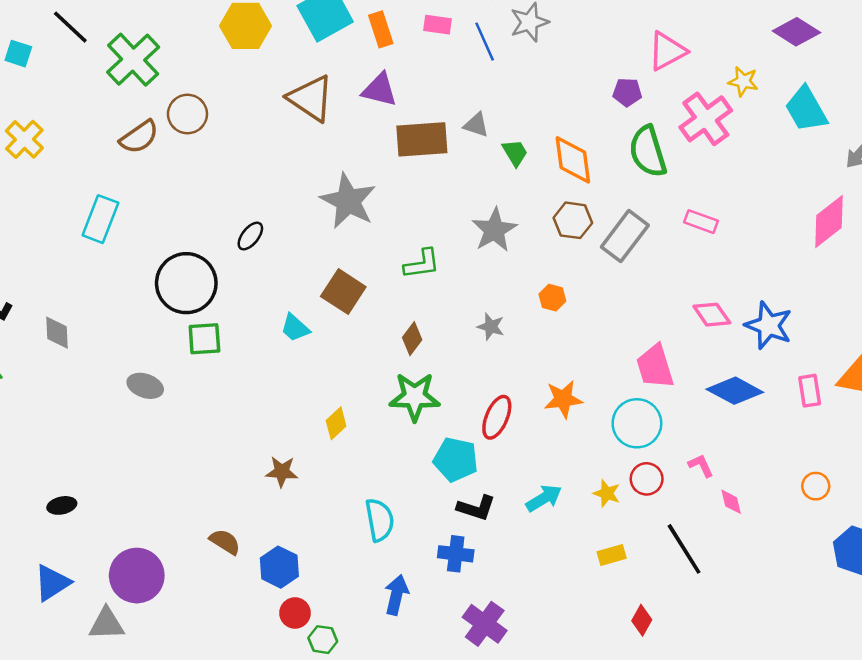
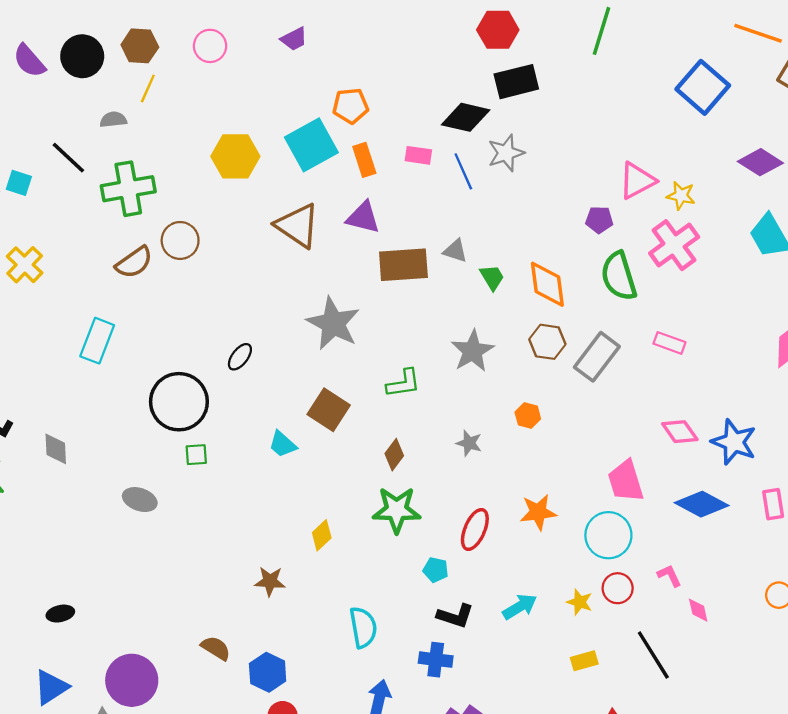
green cross: (133, 60) -> (128, 189), turned 33
yellow star: (743, 81) -> (681, 196), moved
green square: (204, 339) -> (196, 455), size x0.7
cyan pentagon: (456, 460) -> (436, 570), size x0.6

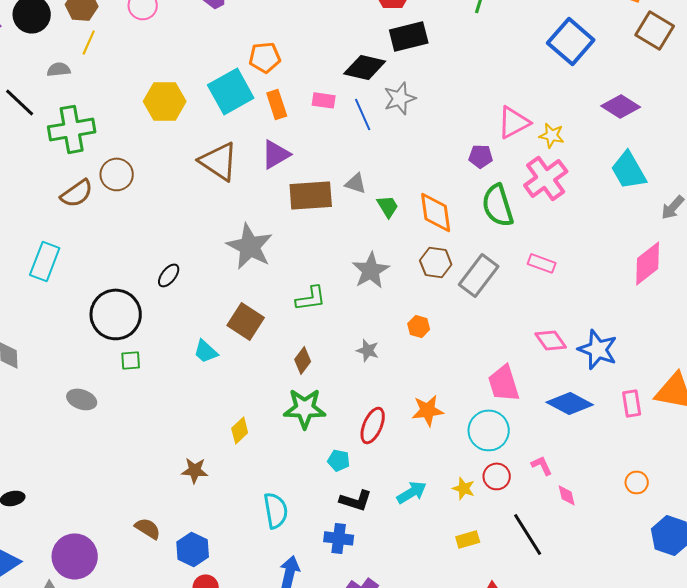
purple triangle: (363, 217) -> (276, 154), turned -44

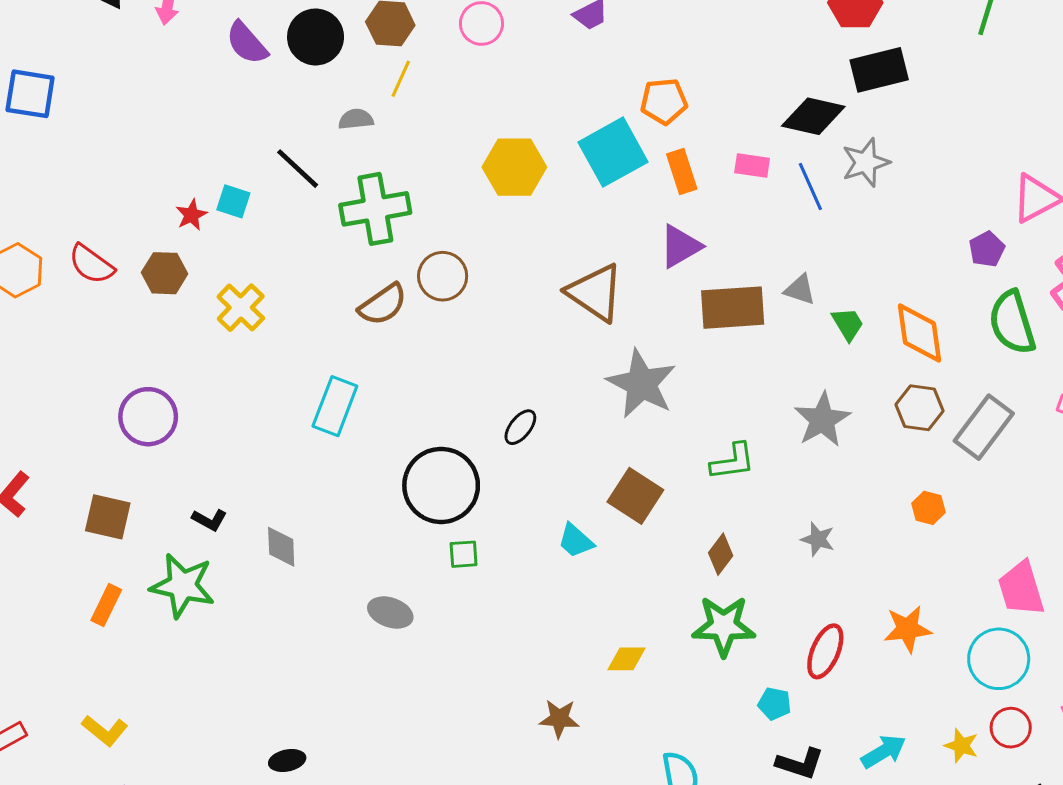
purple pentagon: (481, 156) -> (987, 249), turned -30
brown triangle: (219, 161) -> (595, 293), moved
orange hexagon: (419, 326) -> (928, 508), moved
yellow diamond: (240, 430) -> (626, 659), turned 44

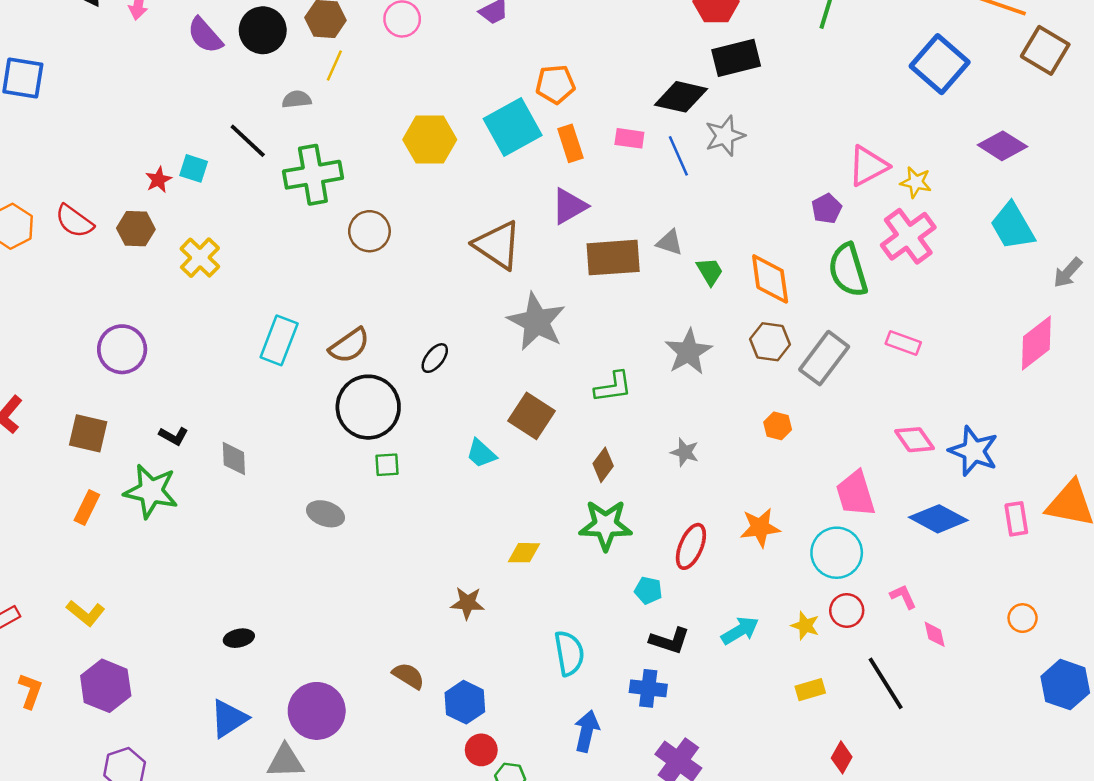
brown semicircle: (383, 305) -> (349, 346), moved

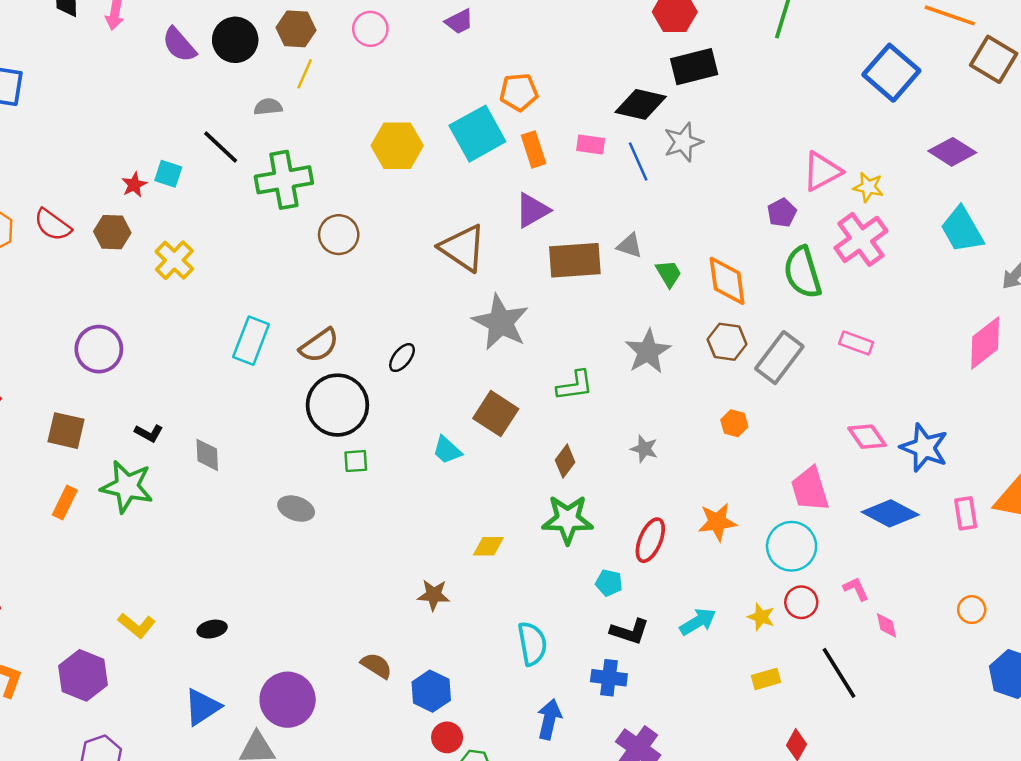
yellow L-shape: (86, 613) -> (137, 625), moved

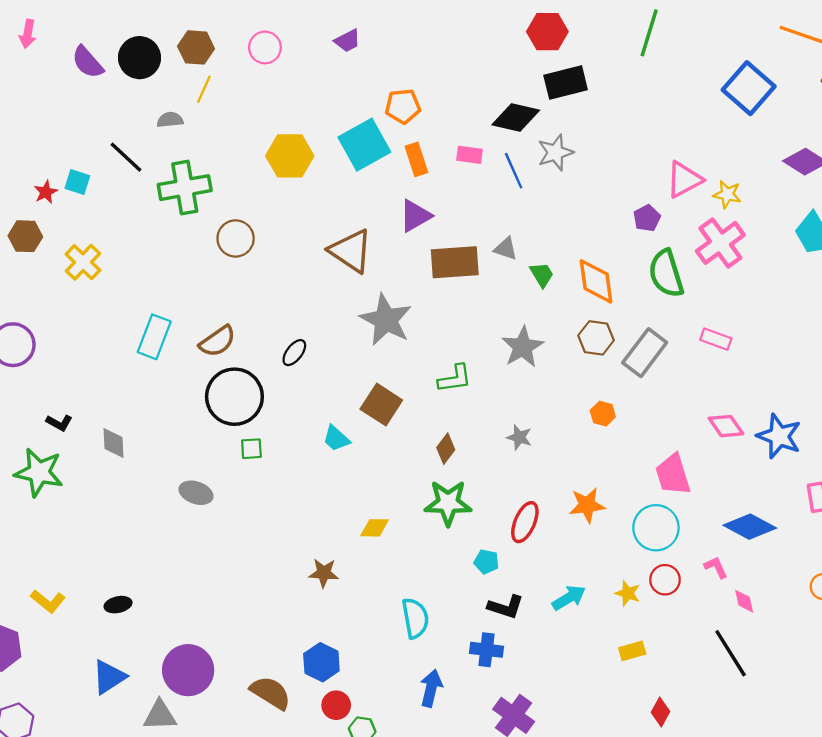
blue diamond: (890, 513) -> (750, 527), moved
brown semicircle: (376, 666) -> (271, 693), moved, size x1.4
black line: (839, 673) -> (731, 653), moved

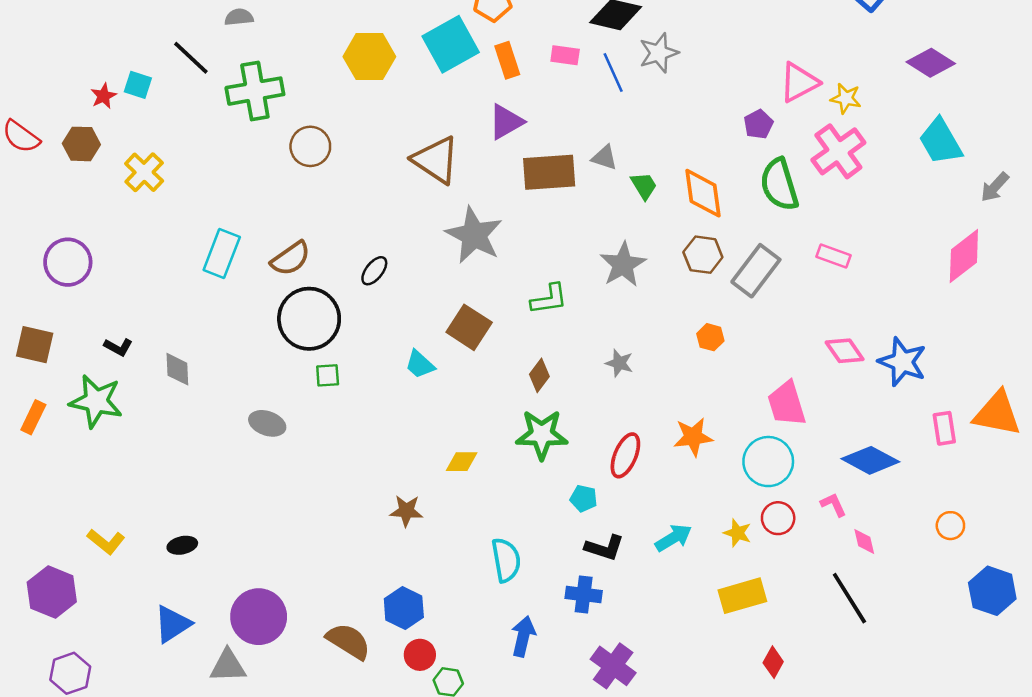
yellow rectangle: (632, 651) -> (742, 596), size x1.6

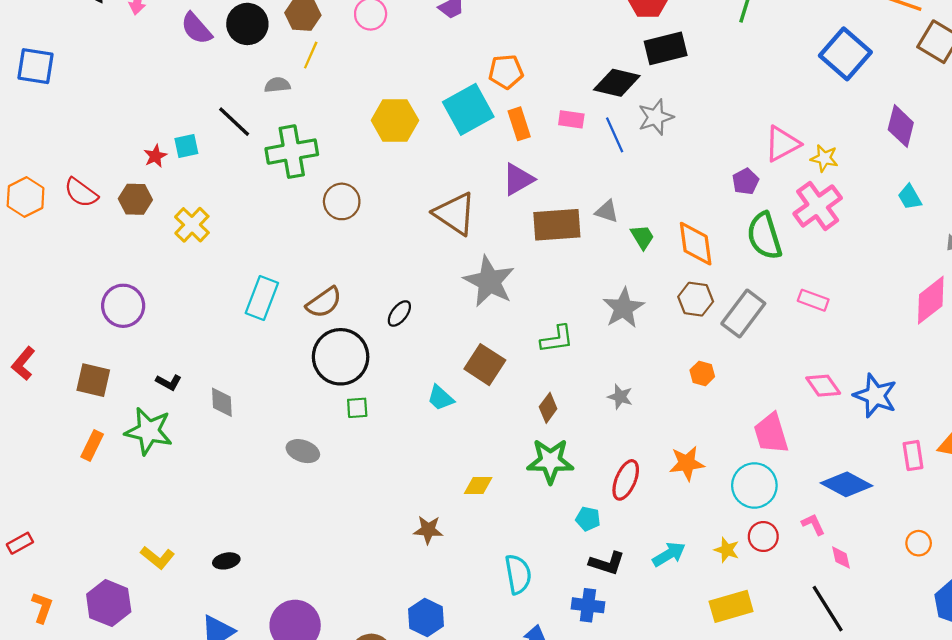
purple diamond: (931, 63) -> (901, 126), turned 72
cyan square: (138, 85) -> (186, 146), turned -30
cyan trapezoid: (941, 141) -> (910, 197), size x0.6

